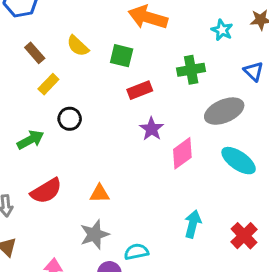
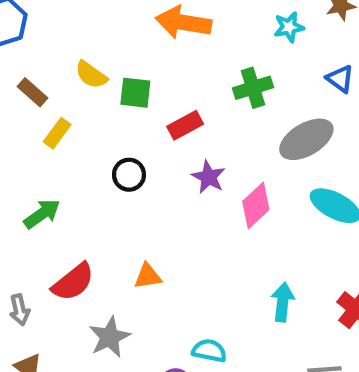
cyan star: (222, 30) -> (289, 27), turned -30
green square: (122, 56) -> (135, 93), moved
black circle: (70, 119) -> (129, 175), moved
gray star: (94, 234) -> (110, 337), moved
cyan semicircle: (136, 252) -> (209, 351), turned 30

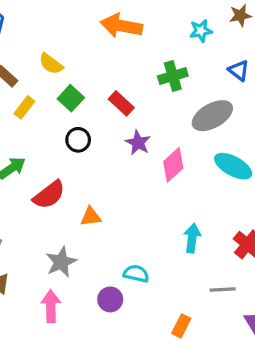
green square: (135, 93) -> (71, 98), moved, turned 35
red rectangle: (185, 125) -> (121, 103), turned 70
red semicircle: (73, 282) -> (49, 195), moved

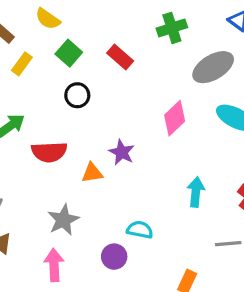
purple star: (138, 143) -> (122, 152), moved
red semicircle: (49, 195) -> (49, 152), turned 36

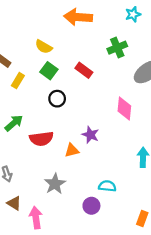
yellow semicircle: (48, 19) -> (44, 47), moved
pink diamond: (175, 118) -> (124, 109), turned -35
pink arrow: (54, 265) -> (36, 218), moved

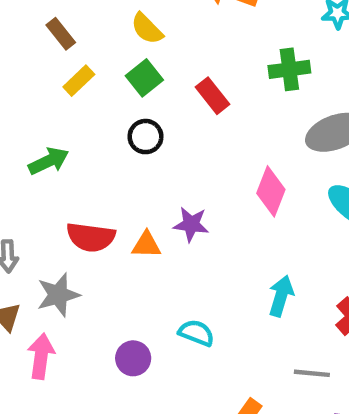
purple star: (90, 135) -> (191, 224), turned -30
red semicircle: (41, 139) -> (91, 237), moved
gray star: (55, 184) -> (58, 295), moved
purple circle: (91, 206) -> (133, 358), moved

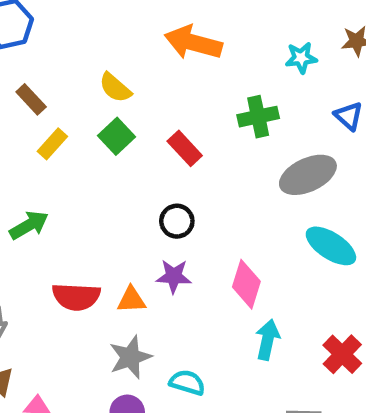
black circle: (145, 137) -> (177, 221), moved
pink diamond: (271, 191) -> (246, 284), moved
gray star: (58, 295) -> (130, 357), moved

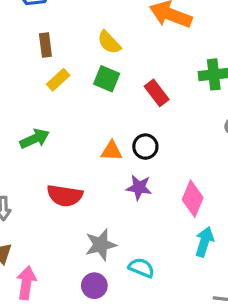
brown rectangle: (31, 99) -> (45, 45), turned 30
green square: (117, 136) -> (107, 79), turned -30
orange triangle: (131, 300) -> (112, 151), moved

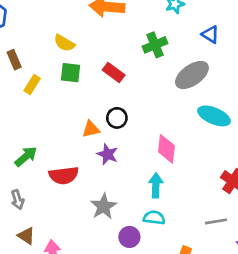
green arrow: (35, 139) -> (26, 157), moved
purple star: (139, 187) -> (108, 154), moved, turned 30
cyan arrow: (204, 242) -> (156, 185), moved
cyan semicircle: (141, 268) -> (154, 218), moved
purple circle: (94, 286) -> (129, 237), moved

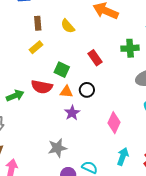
brown rectangle: (14, 60) -> (38, 23), moved
green square: (71, 73) -> (62, 70), moved
red semicircle: (64, 175) -> (42, 87), moved
cyan arrow: (156, 185) -> (123, 156), moved

